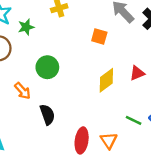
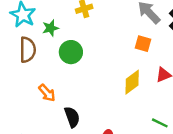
orange square: (99, 37) -> (143, 44), moved
green circle: (47, 67) -> (71, 52), moved

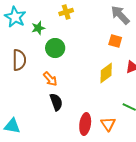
brown semicircle: (28, 50) -> (19, 60), moved
orange arrow: (47, 93) -> (50, 79), moved

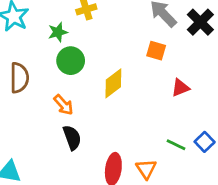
green star: (38, 28) -> (58, 32), moved
yellow diamond: (106, 73) -> (113, 83), moved

